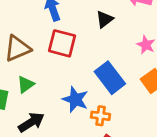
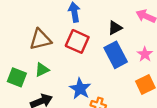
blue rectangle: (110, 78) -> (116, 55), moved

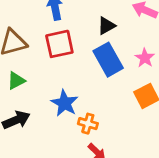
red square: (77, 41) -> (59, 44), turned -35

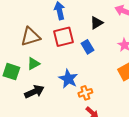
blue rectangle: (108, 60) -> (87, 47), moved, size x0.6
orange cross: (88, 124) -> (85, 93), turned -32

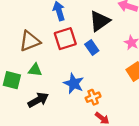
black triangle: (97, 23) -> (100, 21), size x1.5
green triangle: (33, 64) -> (35, 70), turned 40

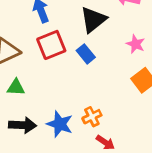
blue star: (74, 83) -> (60, 124), moved
black arrow: (38, 100) -> (23, 125), turned 36

